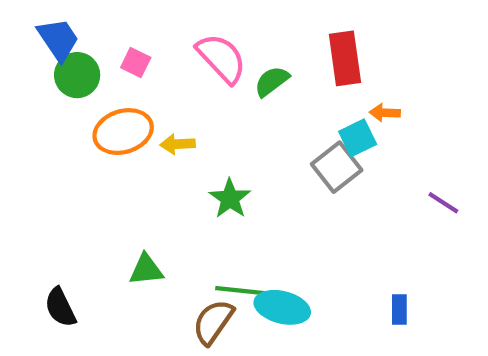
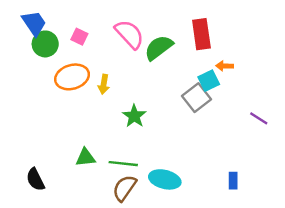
green semicircle: (272, 81) -> (159, 48), size x1.4
yellow arrow: (178, 144) -> (104, 84), turned -78
green line: (240, 291) -> (123, 164), moved

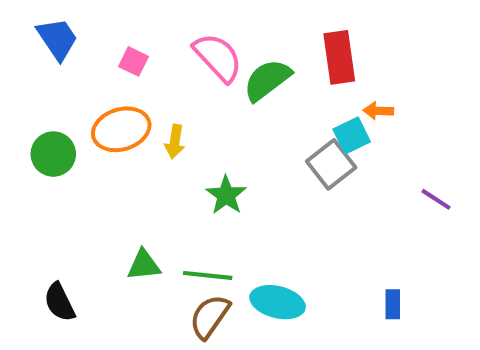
green circle: (45, 44) -> (53, 154), moved

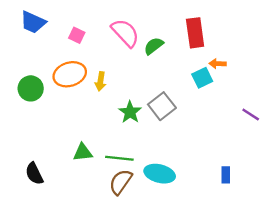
blue trapezoid: (57, 39) -> (33, 22), turned 148
green semicircle: (267, 80) -> (154, 46), size x0.7
gray square: (331, 164) -> (162, 106), moved

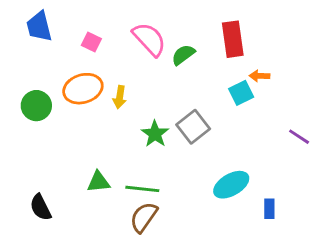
blue trapezoid: (33, 22) -> (39, 26), turned 52
cyan ellipse: (160, 174) -> (231, 185), moved, turned -44

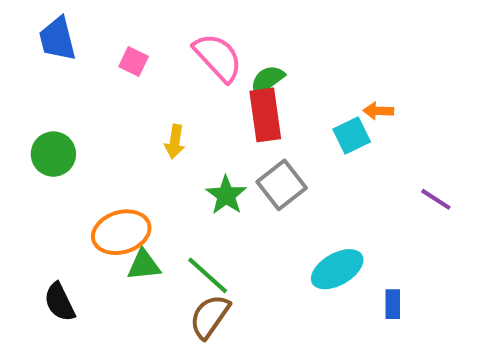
red rectangle: (233, 39) -> (265, 115), moved
orange ellipse: (83, 89) -> (121, 232), moved
green line: (142, 189) -> (208, 275), turned 36

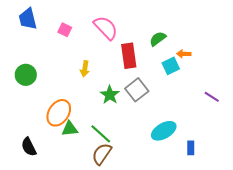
green semicircle: (267, 80) -> (158, 39), moved
orange ellipse: (121, 232) -> (59, 113), turned -40

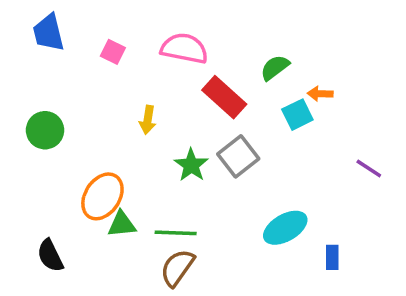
pink semicircle: (106, 28) -> (184, 48), turned -36
red rectangle: (129, 56) -> (224, 97), turned -40
green line: (101, 134) -> (176, 233), turned -40

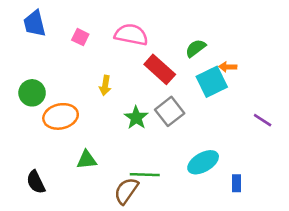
cyan square: (297, 115) -> (212, 82), size x1.4
orange ellipse: (102, 196) -> (61, 116), moved, turned 44
green line: (176, 233) -> (145, 175), moved

